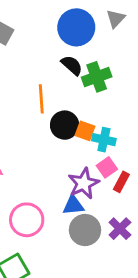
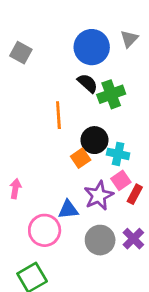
black circle: (65, 125) -> (94, 140), moved
orange square: (85, 131) -> (81, 158), moved, turned 36
blue triangle: (73, 205) -> (68, 209), moved

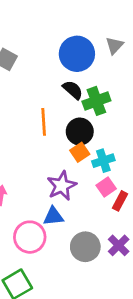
black circle: (94, 140) -> (80, 132), moved
cyan cross: (118, 154) -> (103, 161), turned -30
orange square: (81, 158) -> (80, 152), moved
purple star: (99, 196) -> (62, 186), moved

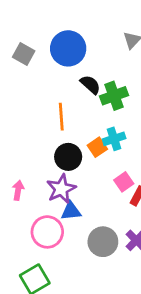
blue circle: (77, 54) -> (68, 48), moved
black circle: (80, 132) -> (68, 157), moved
cyan cross: (103, 161) -> (114, 139), moved
purple star: (62, 186) -> (61, 189), moved

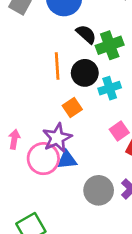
orange square: (97, 147) -> (72, 107), moved
black circle: (68, 157) -> (85, 73), moved
pink circle: (47, 232) -> (43, 159), moved

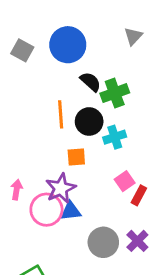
orange square: (72, 107) -> (76, 157), turned 30

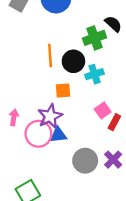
black semicircle: (91, 82) -> (113, 24), moved

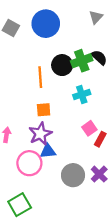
black semicircle: (113, 24) -> (99, 57), moved
black circle: (73, 61) -> (62, 65), moved
orange square: (63, 91) -> (44, 110), moved
pink circle: (38, 134) -> (29, 163), moved

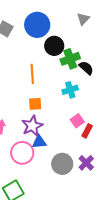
black semicircle: (99, 57) -> (86, 68), moved
black circle: (62, 65) -> (54, 46), moved

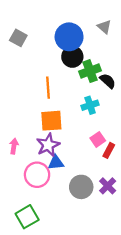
gray triangle: (83, 19) -> (104, 27), turned -32
blue circle: (37, 25) -> (69, 37), moved
orange square: (35, 104) -> (51, 121), size x1.5

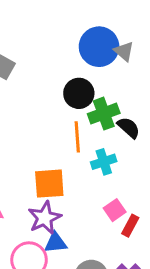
blue circle: (69, 37) -> (99, 47), moved
orange line: (48, 88) -> (77, 137), moved

